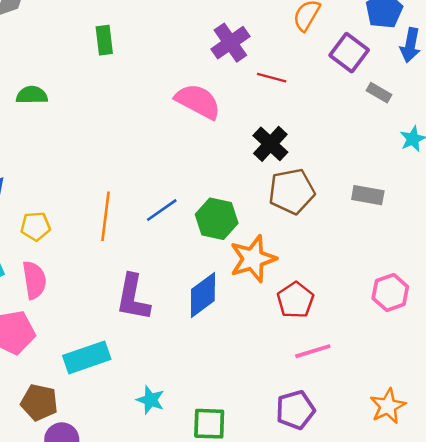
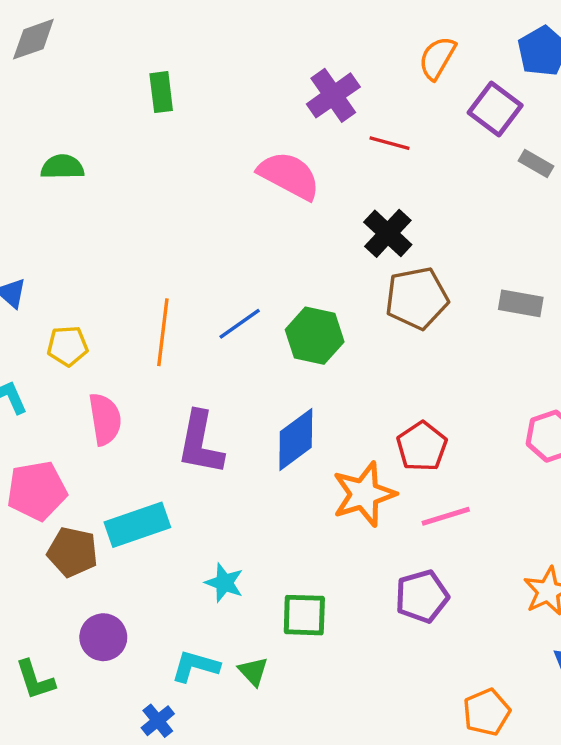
orange star: (253, 259) -> (364, 494), moved
pink semicircle: (34, 280) -> (105, 419), moved
brown pentagon: (39, 402) -> (73, 552), moved

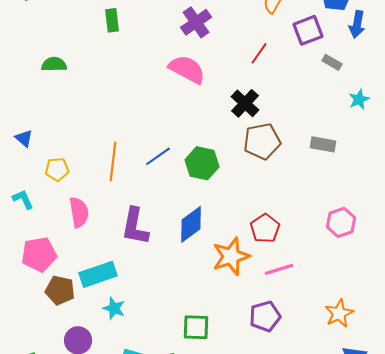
purple cross: (333, 95) -> (196, 22), moved
purple square: (495, 109) -> (308, 30), turned 32
red line: (390, 143) -> (259, 53), moved, turned -70
cyan star: (224, 583) -> (114, 308), moved

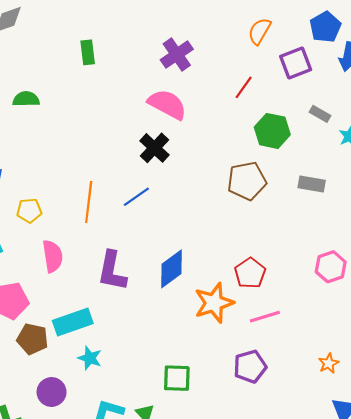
gray rectangle: (332, 62) -> (320, 114), moved
black cross: (245, 103) -> (154, 148), moved
green hexagon: (202, 163) -> (272, 131), moved
orange star: (339, 313) -> (329, 363), size x0.7

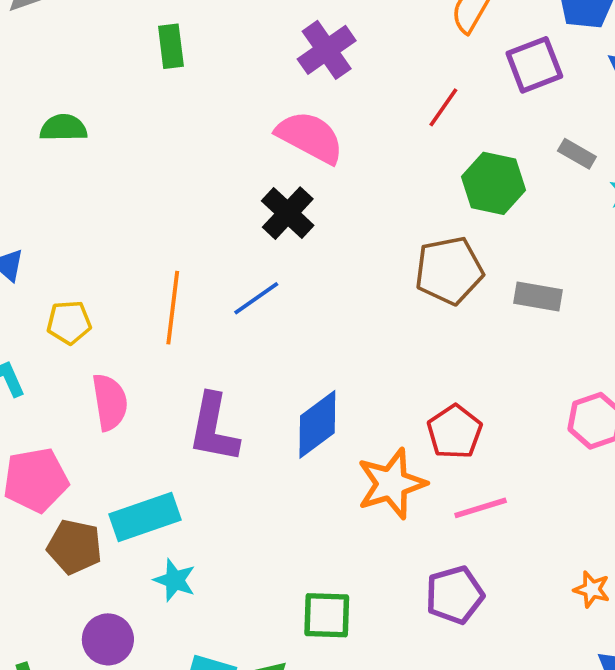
gray rectangle: (312, 184) -> (538, 296), moved
orange star: (329, 363) -> (592, 589), turned -30

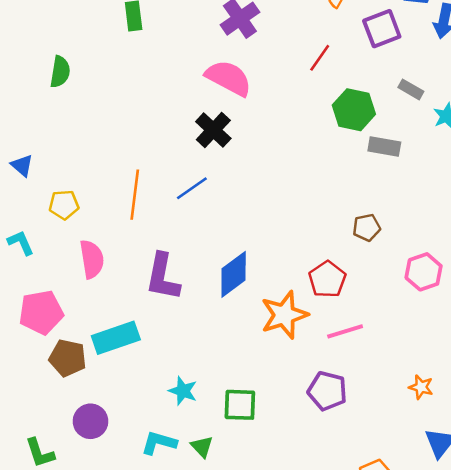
green semicircle: (63, 128) -> (60, 72), turned 100
brown pentagon: (449, 271) -> (367, 228), moved, size x0.6
gray rectangle: (538, 296) -> (384, 146), moved
cyan star: (175, 580) -> (183, 391), moved
purple pentagon: (455, 595) -> (327, 391), turned 30

